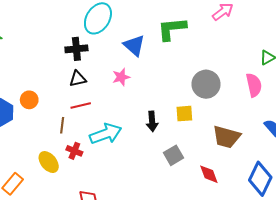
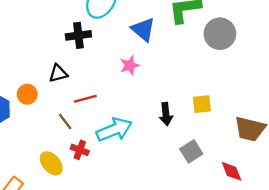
black triangle: (78, 79) -> (58, 73), moved
gray circle: (206, 84) -> (220, 34), moved
brown line: (62, 125) -> (65, 122), turned -42

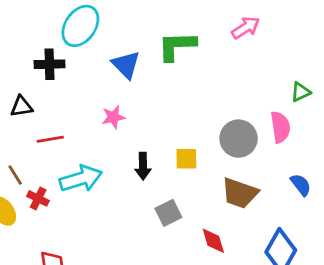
gray circle: (220, 34) -> (239, 139), moved
pink star: (130, 65) -> (113, 117), moved
brown line: (65, 122) -> (15, 175), moved

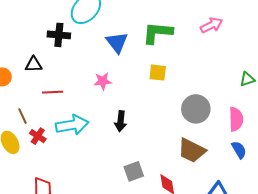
pink semicircle: (280, 127) -> (236, 119), moved
yellow square: (186, 159) -> (158, 73), moved
gray square: (168, 213) -> (134, 171), moved

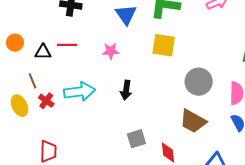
black triangle: (34, 65) -> (43, 52), moved
yellow square: (158, 73) -> (164, 45), size x1.4
red line: (53, 92) -> (67, 45), moved

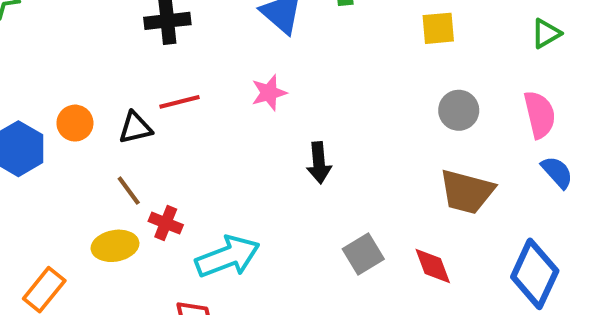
yellow square: (164, 45) -> (438, 28), moved, size x0.7
gray circle: (199, 82) -> (459, 110), size x0.7
cyan arrow: (80, 92) -> (228, 257), moved
yellow ellipse: (20, 106) -> (115, 246), turned -60

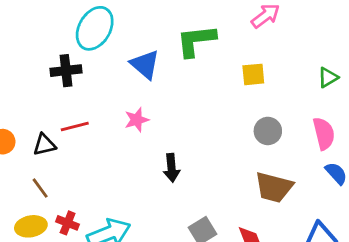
red cross: (166, 223) -> (68, 223), moved

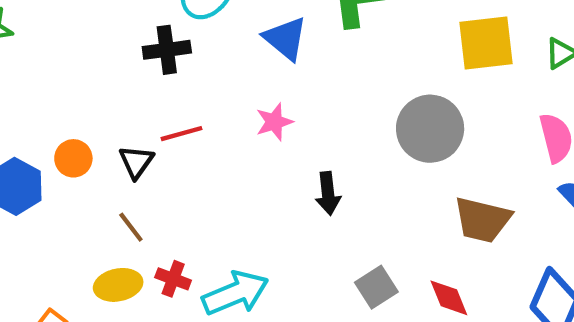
yellow square: (253, 74) -> (486, 43), moved, size x1.6
gray circle: (268, 131) -> (430, 129), moved, size x1.6
black triangle: (44, 145) -> (136, 162), turned -40

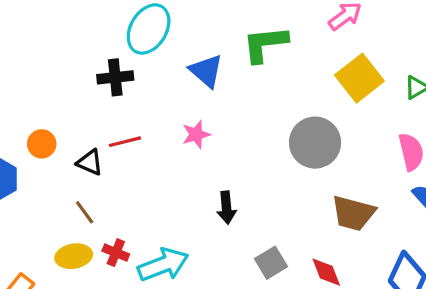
yellow square: (486, 43) -> (359, 78), turned -33
orange circle: (73, 158) -> (42, 144), moved
black triangle: (136, 162) -> (90, 162), turned -44
black arrow: (328, 193) -> (226, 208), moved

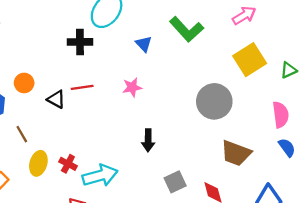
green L-shape: (265, 44) -> (187, 29), turned -132
blue triangle: (206, 71) -> (144, 44), size x0.7
brown line: (85, 212) -> (22, 134), moved
yellow ellipse: (74, 256) -> (38, 163), turned -70

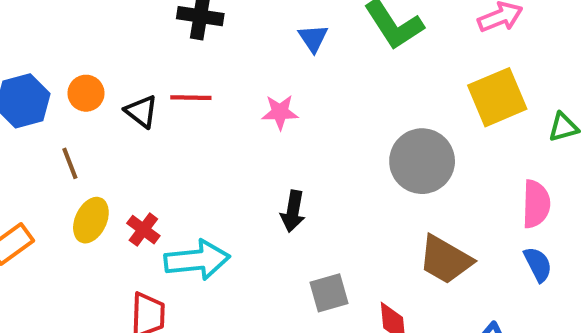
orange circle: (24, 83) -> (86, 93), moved

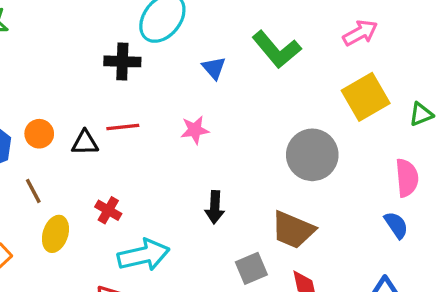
black triangle: (141, 111) -> (85, 143), turned -32
red cross: (143, 230) -> (108, 210), moved
brown trapezoid: (445, 260) -> (293, 230), moved
blue semicircle: (538, 264) -> (396, 225), moved

